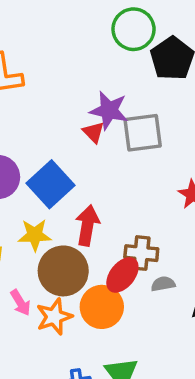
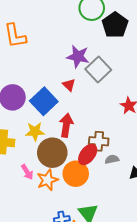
red triangle: (93, 132) -> (69, 85), moved
gray square: (143, 133) -> (98, 70), turned -35

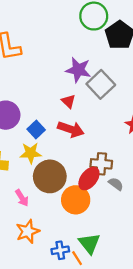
blue square: (44, 101) -> (36, 129), moved, size x0.6
red arrow: (66, 125) -> (71, 129), moved, turned 100
gray semicircle: (112, 159) -> (116, 184), turned 48
orange star: (47, 180) -> (28, 231), moved

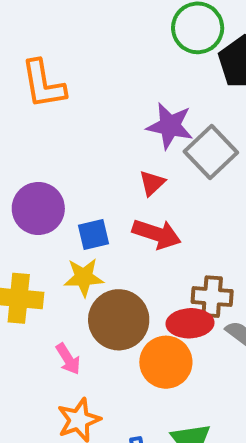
red triangle: (68, 101) -> (152, 183), turned 32
blue square: (36, 129) -> (94, 234), turned 30
red ellipse: (89, 178) -> (190, 323), turned 50

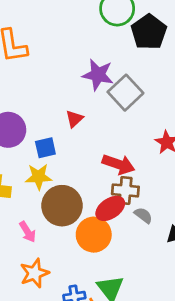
red triangle: (152, 183) -> (74, 119), moved
red arrow: (157, 234) -> (119, 164), moved
red ellipse: (190, 323) -> (110, 208), turned -32

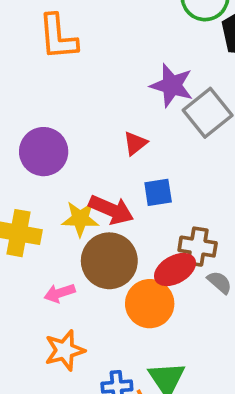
blue square: (45, 148) -> (158, 192), moved
red arrow: (119, 164) -> (111, 210), moved
pink arrow: (28, 232) -> (59, 293), turned 100

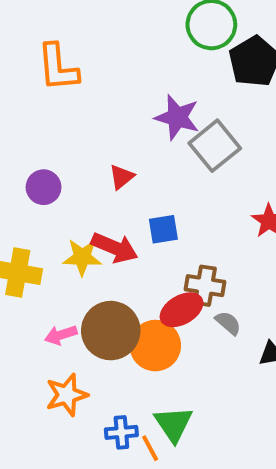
red triangle: (135, 143) -> (121, 177), moved
purple circle: (44, 152) -> (44, 187), size x0.7
brown circle: (109, 261) -> (111, 331), moved

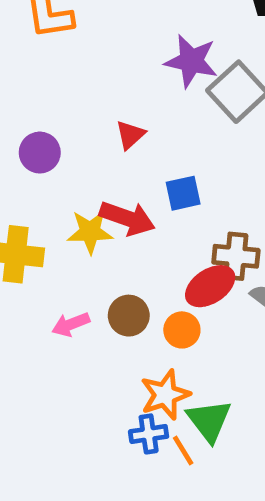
brown circle: (111, 331) -> (129, 316), size x0.6
orange circle: (155, 346) -> (182, 330), size x0.6
orange star: (67, 395) -> (165, 395), moved

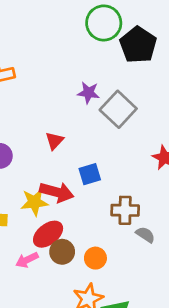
purple star: (191, 61) -> (88, 93), size x0.7
red ellipse: (210, 286) -> (48, 234), moved

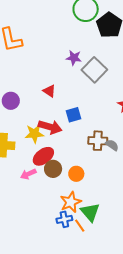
red triangle: (55, 141) -> (49, 91), turned -40
gray semicircle: (145, 235) -> (112, 145), moved

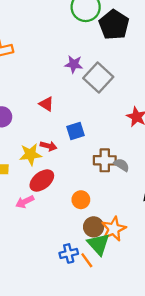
red arrow: (50, 127) -> (48, 146), size x0.6
brown circle: (53, 169) -> (94, 227), moved
orange star: (71, 202) -> (114, 229), moved

